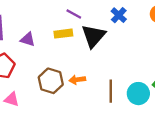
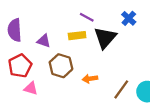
brown hexagon: (51, 81) -> (61, 66), moved
brown line: (111, 91) -> (121, 89), turned 36
pink triangle: (12, 99) -> (31, 88), moved

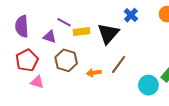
purple line: (87, 17) -> (64, 22), moved
brown line: (121, 89) -> (119, 64), moved

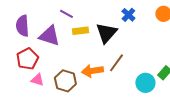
purple line: (64, 22) -> (66, 14), moved
purple triangle: (50, 37) -> (49, 36), size x1.6
brown hexagon: (66, 60) -> (65, 81), moved
orange arrow: (94, 73) -> (92, 71), size x1.5

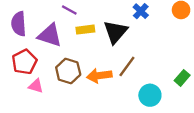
brown hexagon: (65, 81) -> (68, 71), moved
cyan circle: (145, 83) -> (150, 95), moved

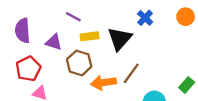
purple triangle: (50, 35) -> (54, 42), size x0.7
brown hexagon: (68, 71) -> (79, 63), moved

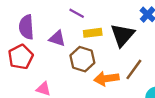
red pentagon: (28, 69) -> (21, 57), moved

